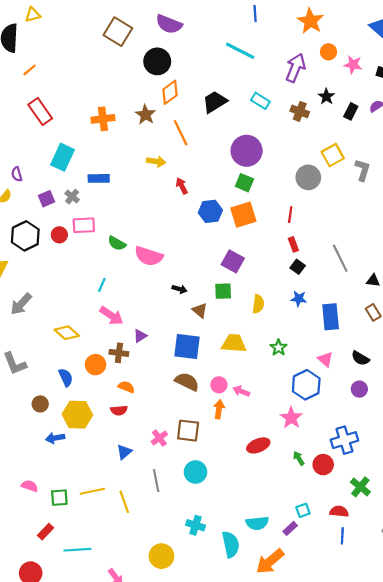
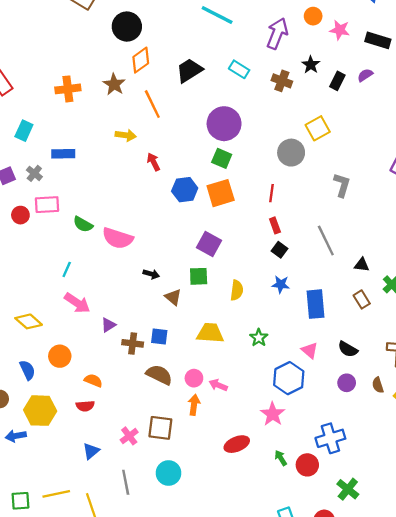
cyan rectangle: (63, 157) -> (24, 131), size x0.7
gray L-shape: (363, 170) -> (342, 185), moved
blue square: (187, 347) -> (159, 337), size x0.6
brown cross: (119, 353) -> (133, 343), moved

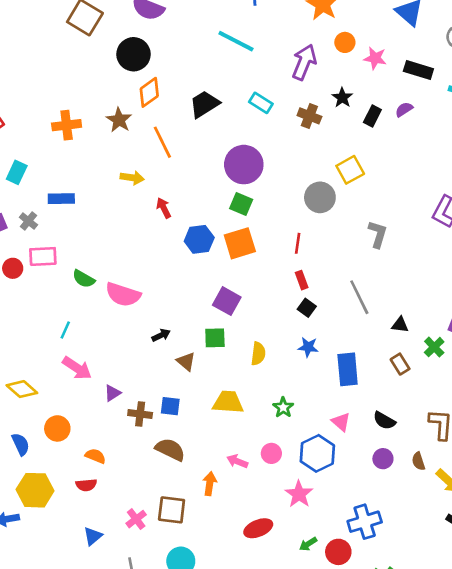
black arrow: (151, 274) -> (161, 335), turned -42
pink circle: (194, 378) -> (271, 453), moved
green arrow: (281, 458) -> (308, 544), turned -91

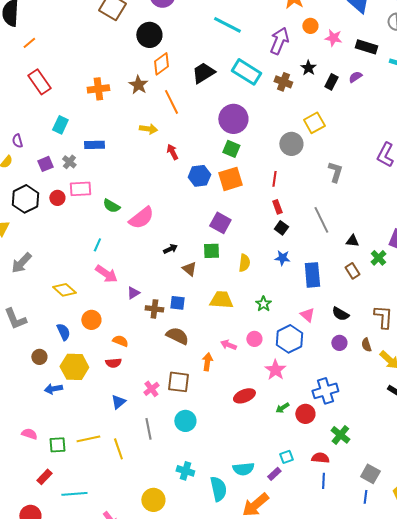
cyan rectangle: (261, 103) -> (246, 72), size x1.6
pink semicircle: (123, 295) -> (141, 218), turned -56

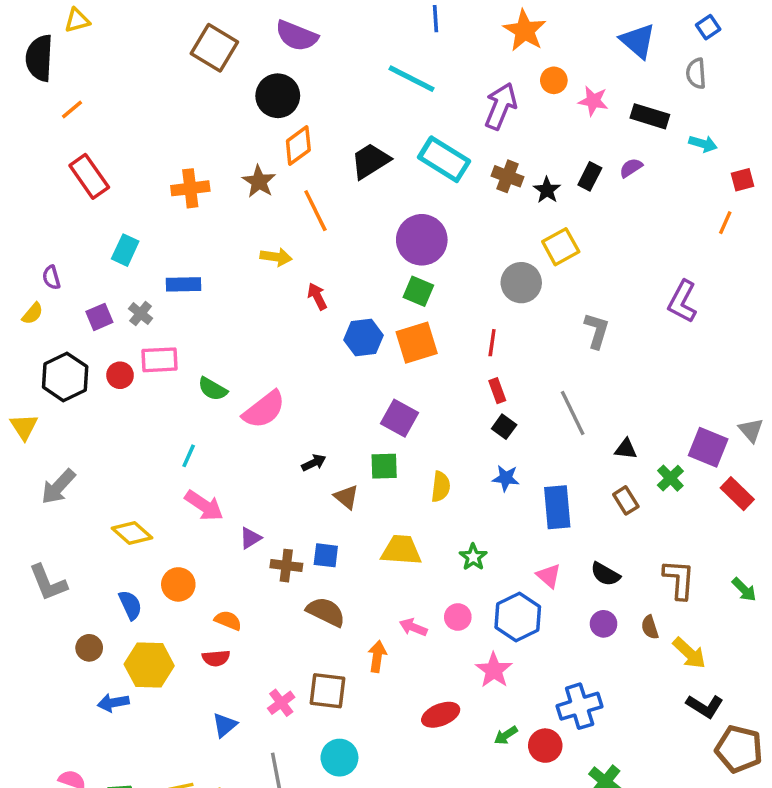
black star: (308, 68) -> (547, 190), moved

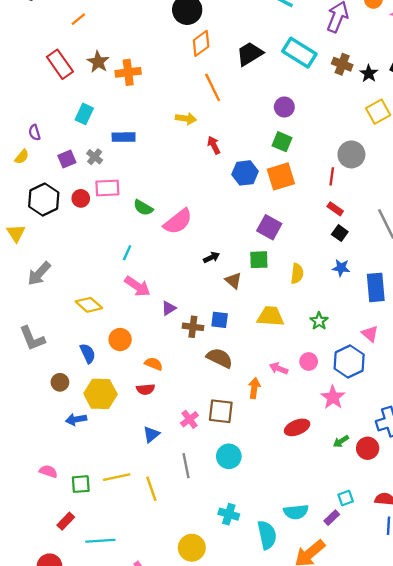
orange line: (72, 109) -> (78, 19), moved
brown star: (259, 181) -> (98, 62), moved
purple circle: (422, 240) -> (284, 107), size x0.6
gray circle: (521, 283) -> (351, 154), moved
red rectangle: (497, 391) -> (335, 209), turned -35

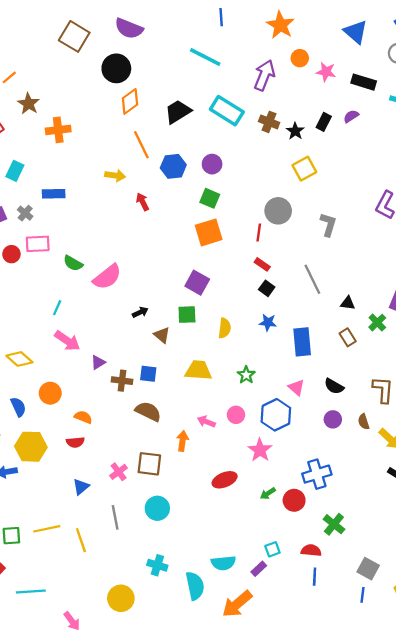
brown star: (98, 62) -> (29, 104), moved
blue hexagon: (245, 173) -> (173, 166), moved

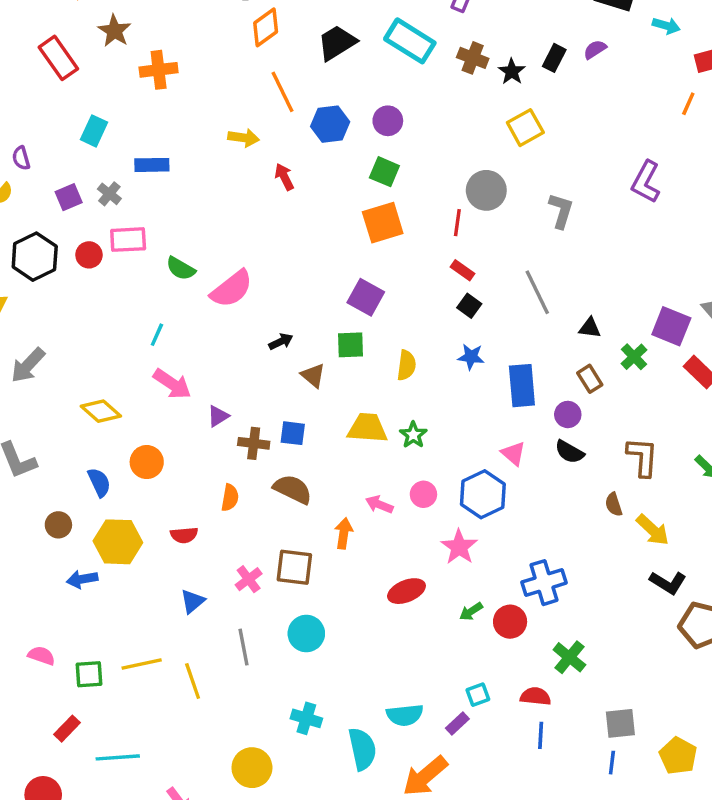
green star: (246, 375) -> (413, 435), moved
orange semicircle: (83, 417) -> (230, 498), moved, turned 78
purple circle: (333, 419) -> (568, 414), moved
gray square: (368, 569) -> (620, 723), turned -35

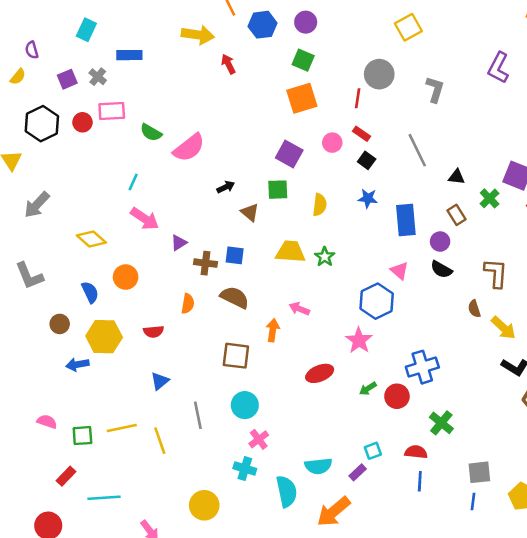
yellow arrow: (243, 138) -> (198, 35), size x1.4
pink circle: (423, 494) -> (332, 143), moved
pink cross: (249, 579) -> (259, 439), moved

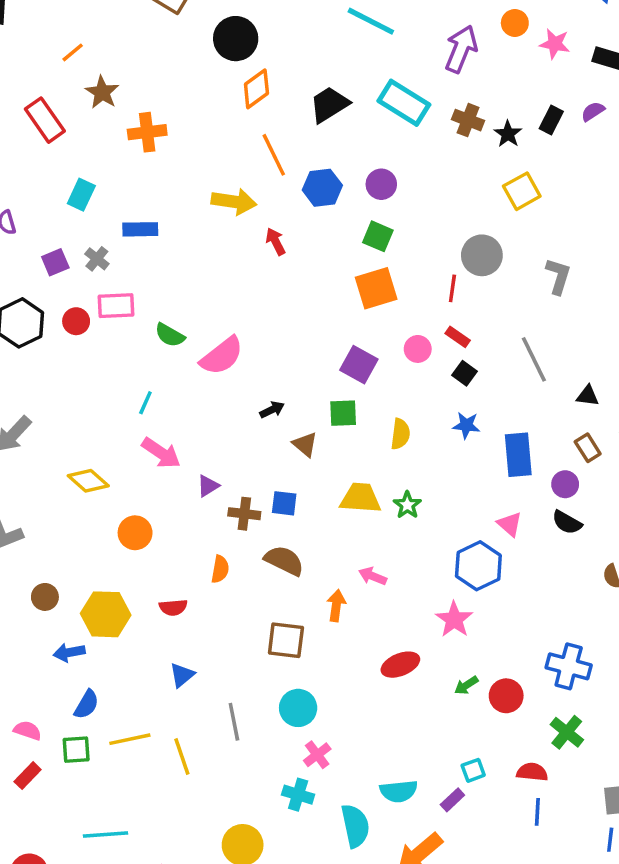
blue semicircle: (90, 292) -> (87, 704), moved, turned 55
blue cross: (422, 367) -> (569, 666), moved, turned 32
red rectangle: (66, 476) -> (28, 776), moved

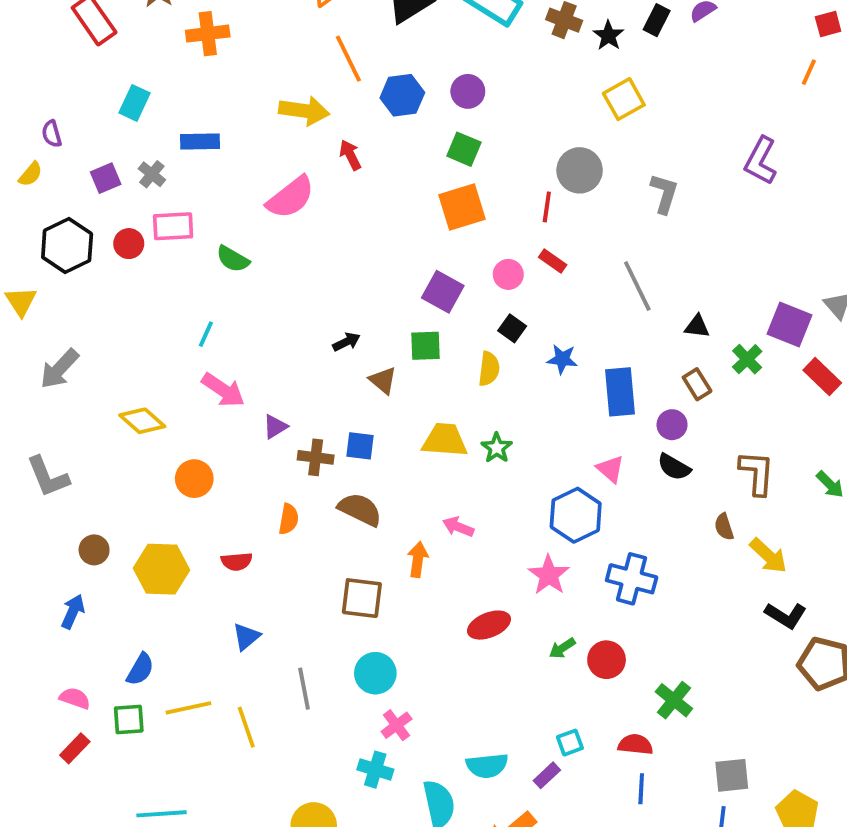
pink semicircle: (222, 356) -> (291, 197), moved
black square: (465, 373) -> (512, 328), moved
blue arrow: (69, 652) -> (73, 612), moved, turned 124
blue cross: (569, 666) -> (632, 579), moved

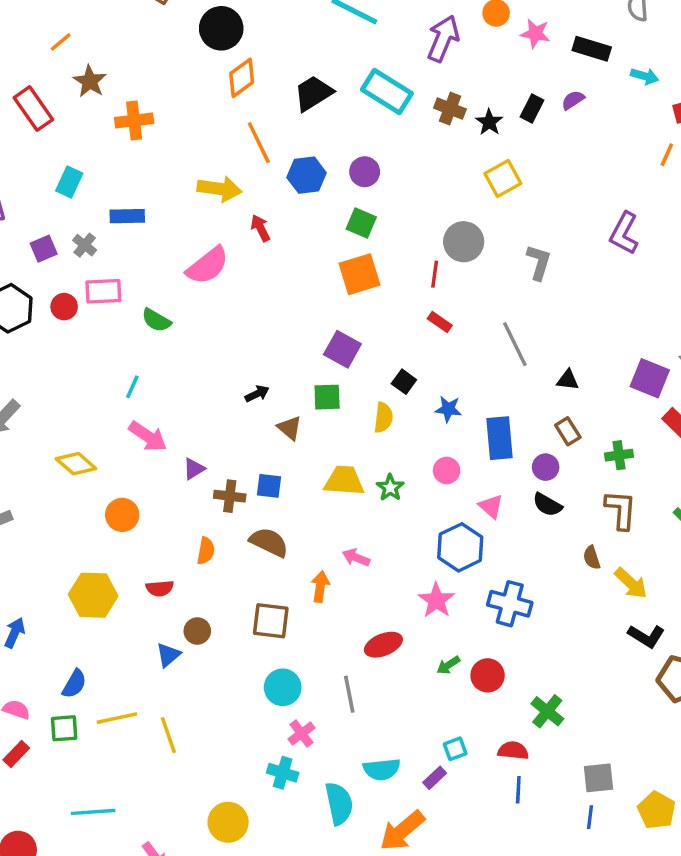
pink circle: (508, 274) -> (447, 471), moved
green cross: (747, 359) -> (619, 455), moved, turned 36
brown circle: (94, 550) -> (197, 631), moved
gray line: (304, 689) -> (349, 694), moved

